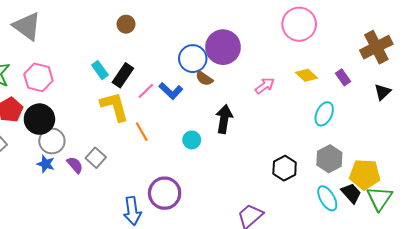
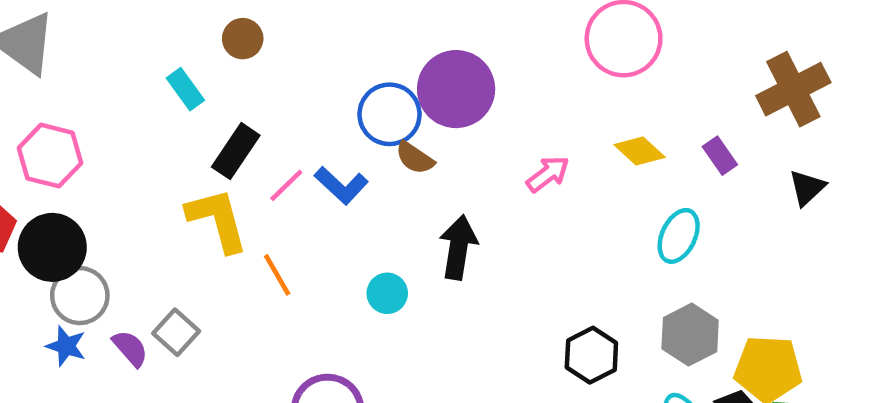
cyan rectangle: (100, 70) -> (185, 89), moved

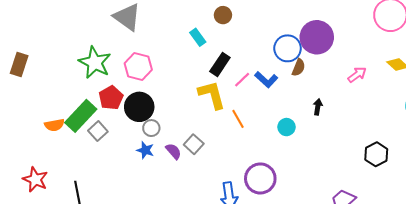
brown semicircle: (415, 158) -> (299, 68), turned -102
black arrow: (458, 247) -> (318, 107), size x0.6
gray circle: (80, 296) -> (151, 128), size x0.7

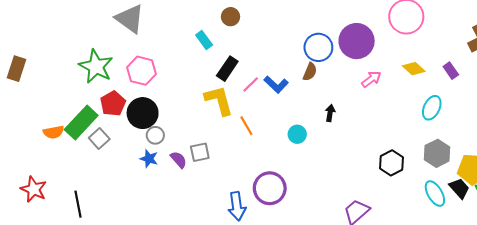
purple circle: (317, 37) -> (357, 41), moved
blue circle: (288, 48) -> (318, 47), moved
gray square: (194, 144) -> (200, 152), turned 36

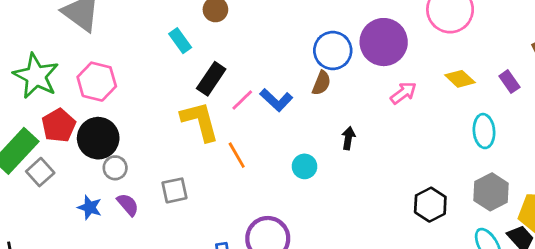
cyan ellipse: (432, 108) -> (484, 131), turned -30
blue star: (149, 159) -> (90, 207), moved
purple semicircle: (179, 160) -> (128, 205), moved

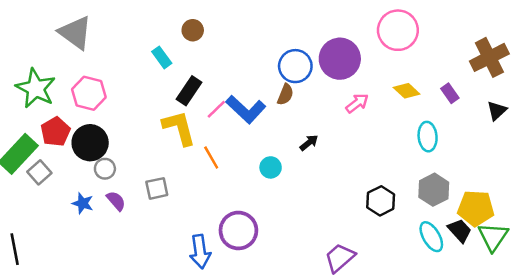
blue L-shape: (276, 100) -> (246, 109), size x1.4
black arrow: (348, 138) -> (309, 143), turned 42

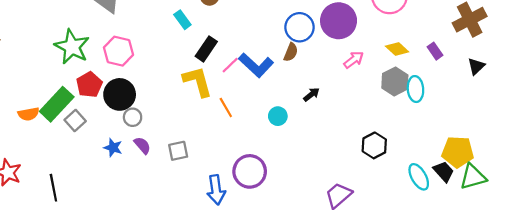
gray square: (157, 188) -> (178, 151), moved
gray hexagon: (434, 190) -> (395, 81), moved
green triangle: (493, 237) -> (473, 177), turned 40

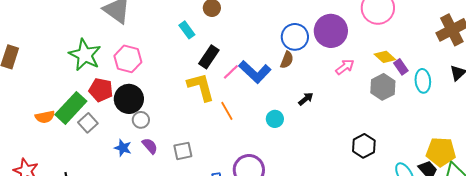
purple rectangle: (435, 51) -> (401, 67), moved
red pentagon: (89, 85) -> (101, 90), turned -30
cyan ellipse: (415, 89) -> (423, 81), moved

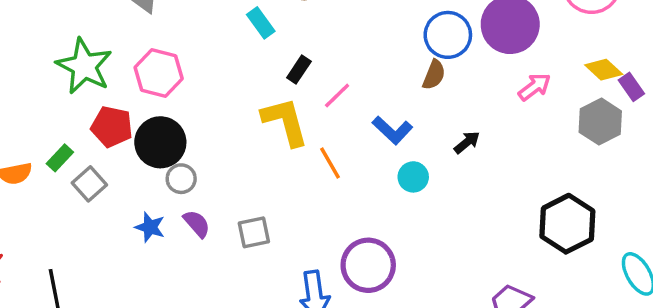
black rectangle: (209, 57) -> (299, 70), size x0.7
blue L-shape: (255, 72) -> (392, 130), moved, size x0.7
green rectangle: (71, 108) -> (60, 158), size x0.5
black hexagon: (364, 146) -> (567, 224), size x1.4

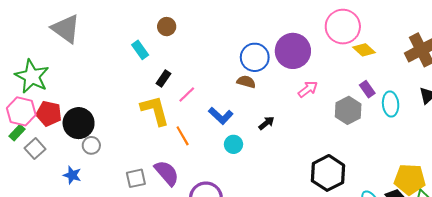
yellow diamond: (604, 70) -> (364, 50), moved
pink hexagon: (159, 73) -> (21, 111), moved
brown semicircle: (434, 75) -> (246, 82), turned -96
purple semicircle: (197, 224) -> (167, 173), moved, size x1.5

